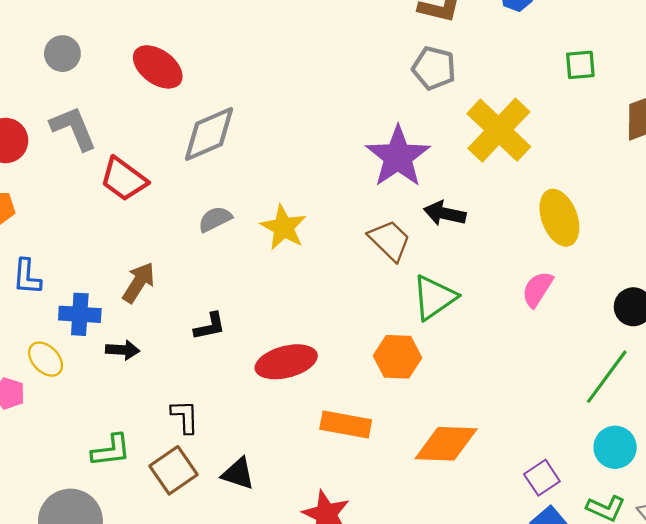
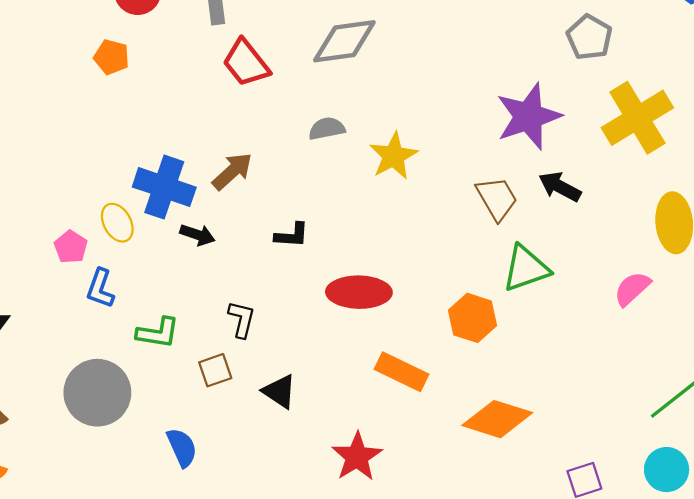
blue L-shape: (27, 277) -> (100, 289), moved
blue cross: (80, 314) -> (164, 187), size x1.4
brown square: (173, 470) -> (215, 370), size x0.7

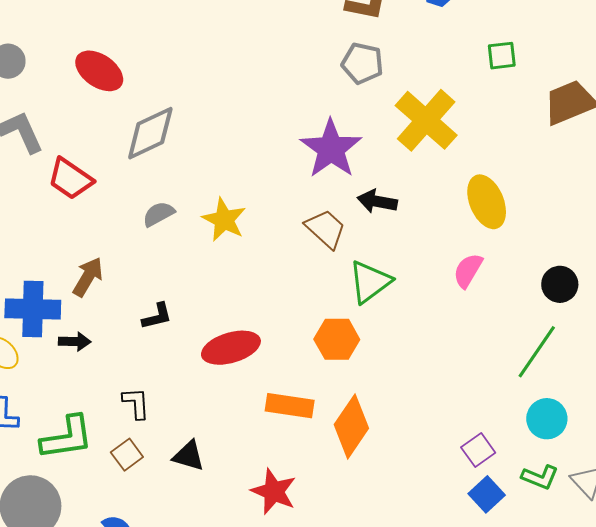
green L-shape: (158, 333) -> (67, 438), size x1.4
orange diamond: (497, 419) -> (351, 426), moved, turned -56

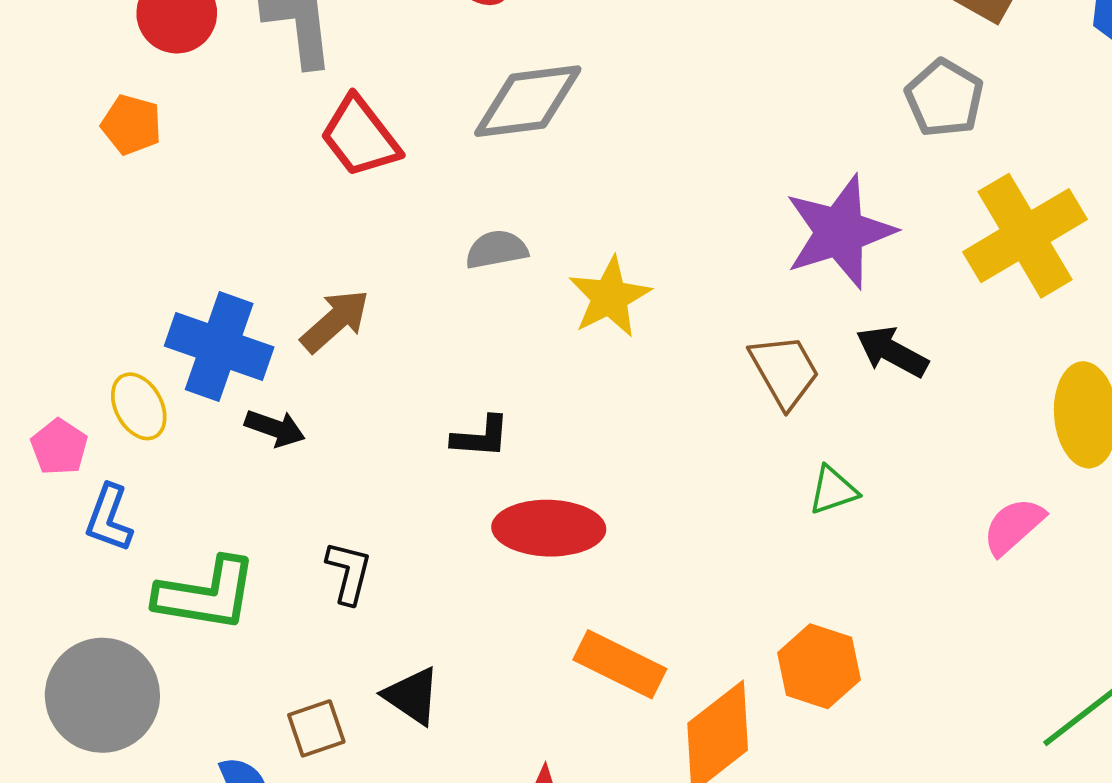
green triangle: (370, 282) -> (833, 490), size x0.6
black L-shape: (157, 316) -> (481, 437), moved
orange hexagon: (337, 339) -> (819, 666), moved
brown square: (127, 455) -> (316, 728), moved

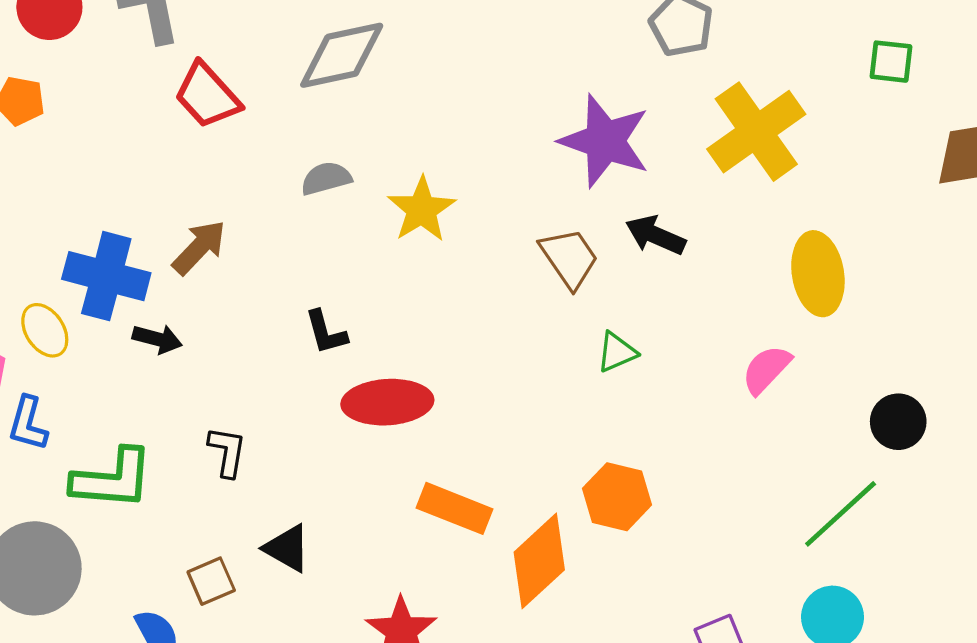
purple star: (840, 232) -> (605, 141), turned -30
black L-shape: (481, 437) -> (326, 332), turned 75

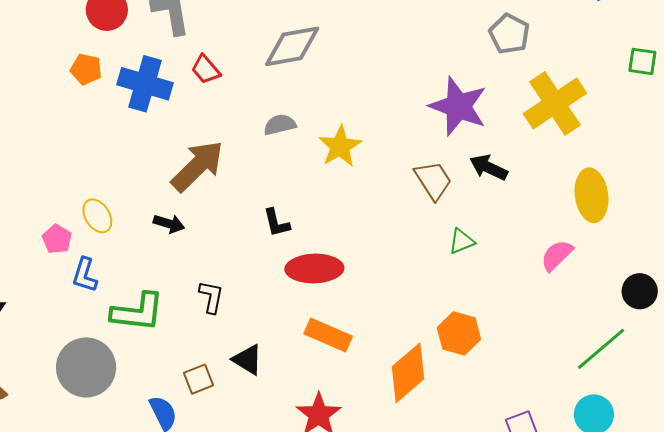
red trapezoid: (207, 95) -> (206, 69), size x0.7
brown arrow: (199, 247) -> (198, 166), size x1.5
blue cross: (106, 276) -> (145, 84), moved
orange rectangle: (455, 508) -> (328, 335), moved

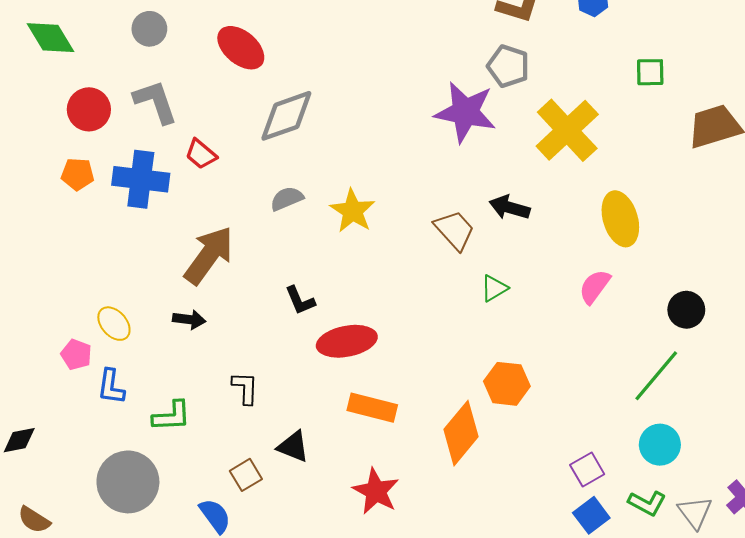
purple star: (458, 106) -> (465, 112), moved
green L-shape: (137, 312) -> (172, 416), size x0.7

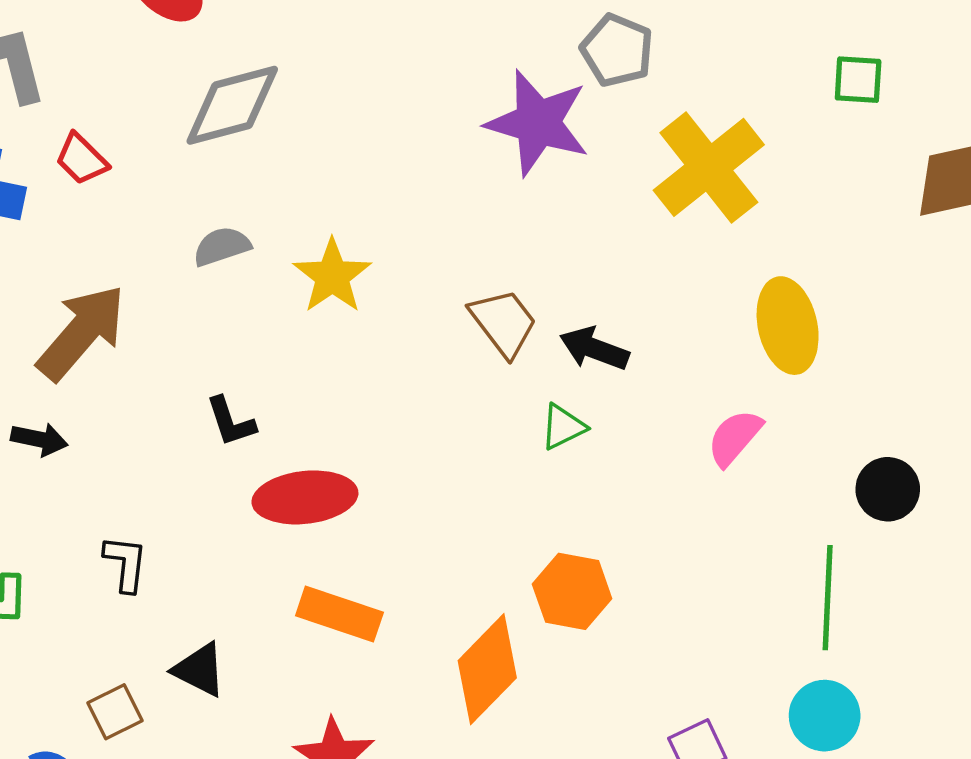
black arrow: (510, 208) -> (594, 349), moved
green line: (656, 376) -> (828, 598), turned -42

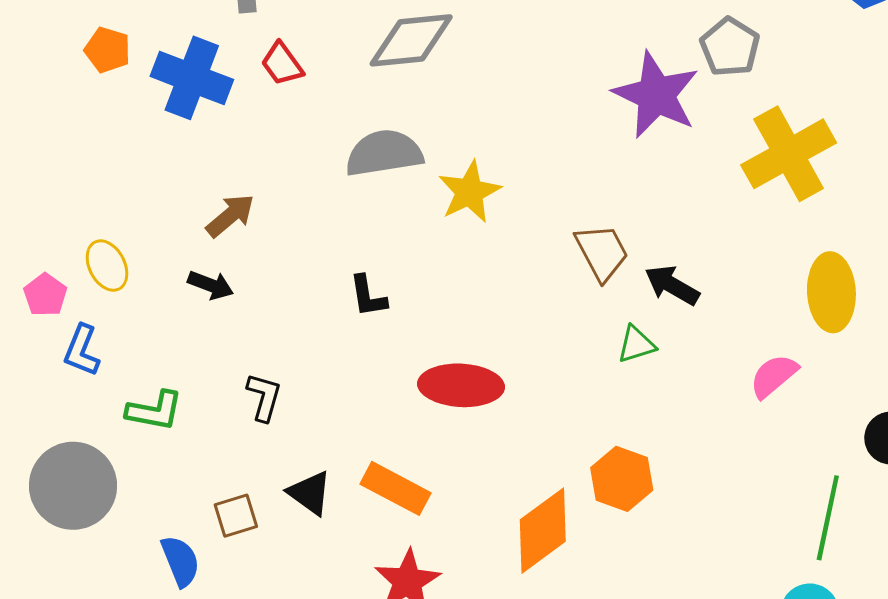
gray semicircle: (222, 246) -> (384, 153), size x1.6
brown arrow: (81, 332) -> (230, 216), moved, size x0.6
red ellipse: (305, 497) -> (461, 385), moved
orange rectangle: (339, 614) -> (395, 488), moved

